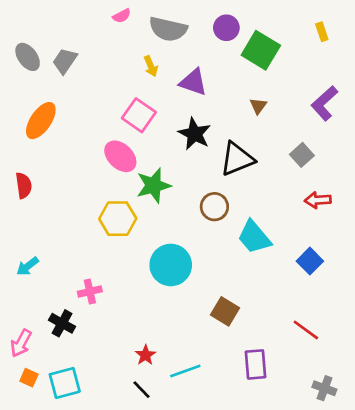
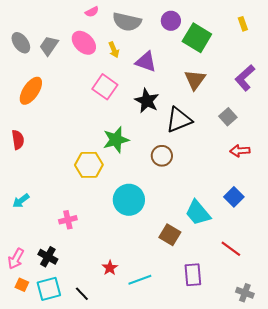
brown triangle: (258, 106) -> (195, 80), size x1.6
pink ellipse: (120, 156) -> (84, 43), moved
cyan trapezoid: (254, 237) -> (198, 213), moved
black cross: (62, 323) -> (48, 257), moved
black line: (142, 390) -> (82, 294), moved

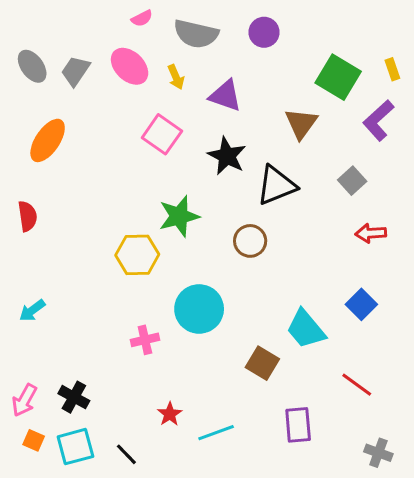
yellow rectangle: (243, 24) -> (392, 69), moved
green square: (197, 38) -> (338, 77), moved
pink cross: (68, 220) -> (145, 340), moved

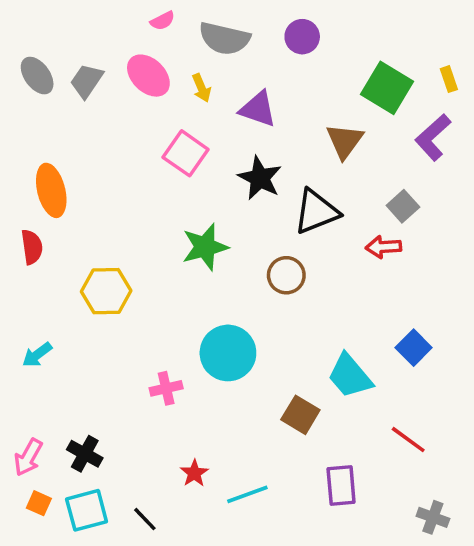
orange ellipse: (48, 140) -> (51, 190), moved, turned -48
red arrow: (371, 233) -> (383, 247), moved
yellow hexagon: (137, 255) -> (106, 291), moved

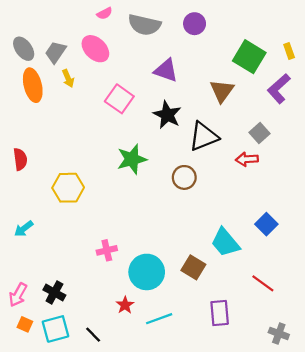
yellow arrow: (201, 88) -> (68, 78), moved
orange ellipse: (51, 190) -> (33, 85), moved
cyan circle: (228, 353) -> (147, 272), moved

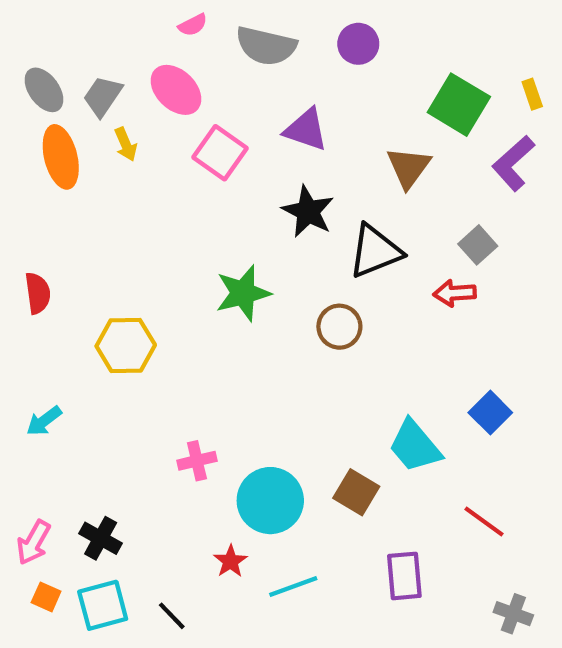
pink square: (119, 99) -> (220, 153), moved

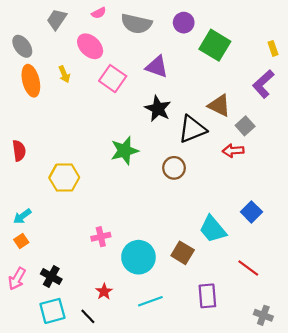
gray trapezoid: (103, 96) -> (57, 19), moved
green square: (459, 105) -> (215, 45), moved
brown triangle: (409, 167) -> (219, 105), moved, turned -40
red star: (230, 561) -> (104, 292), moved
orange square: (46, 597) -> (21, 241), moved, turned 32

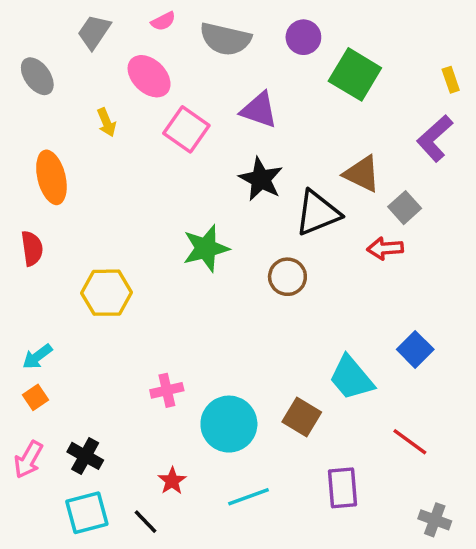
orange ellipse: (31, 81) -> (51, 177), moved

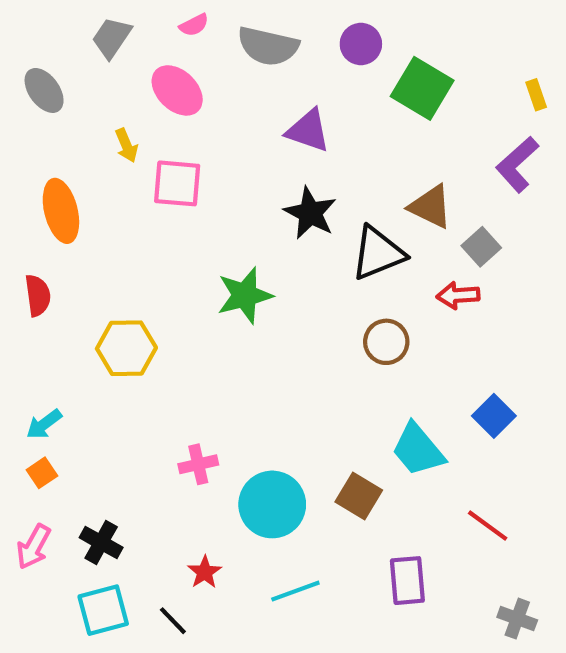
pink square: (186, 129) -> (177, 183), moved, turned -30
brown circle: (287, 277) -> (386, 342), moved

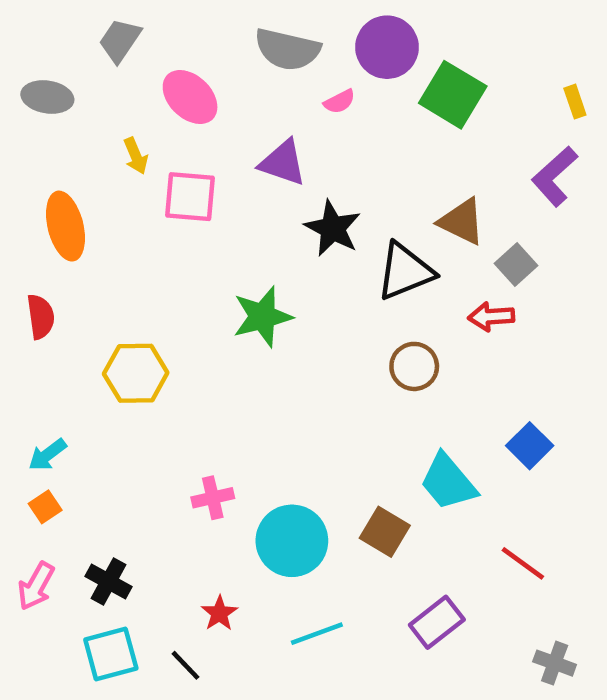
pink semicircle: (194, 25) -> (339, 102), moved
purple circle: (361, 44) -> (387, 47), size x1.4
gray ellipse: (44, 90) -> (47, 97), turned -45
purple triangle: (308, 131) -> (283, 163), moved
purple rectangle: (407, 581) -> (437, 622), turned 57

